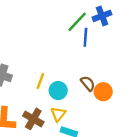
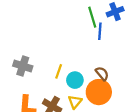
green line: (77, 22) -> (92, 17), turned -60
orange circle: (103, 92) -> (99, 92), moved, size x1.5

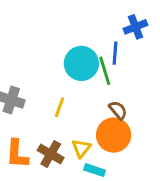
green line: (92, 17) -> (105, 71), moved
cyan circle: (75, 80) -> (81, 63), moved, size x1.5

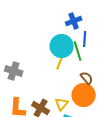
blue cross: (135, 27) -> (74, 21), moved
yellow line: (59, 107) -> (60, 63), moved

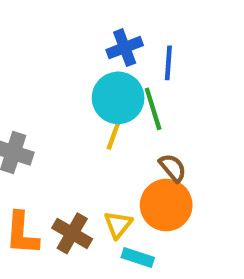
blue cross: (74, 21) -> (125, 48), moved
blue line: (85, 39) -> (168, 63), moved

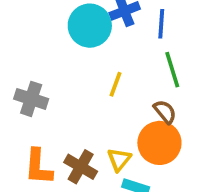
cyan circle: (118, 98) -> (90, 26), moved
green line: (153, 109) -> (172, 70), moved

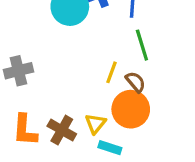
yellow line: (115, 84) -> (111, 72), moved
gray cross: (31, 99) -> (18, 71), turned -32

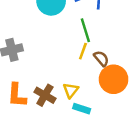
green line: (142, 45) -> (85, 30), moved
orange circle: (131, 109) -> (114, 79), moved

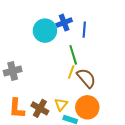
brown semicircle: (101, 58) -> (86, 78), size x1.5
orange circle: (114, 79) -> (87, 107), moved

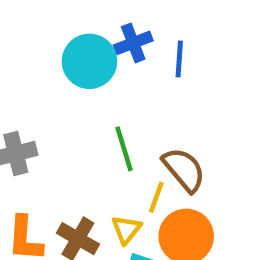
green line: (73, 55) -> (124, 149), moved
yellow line: (71, 72) -> (156, 197), moved

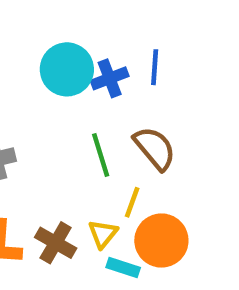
blue cross: (133, 43) -> (110, 78), moved
brown semicircle: (184, 170) -> (155, 148), moved

